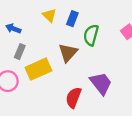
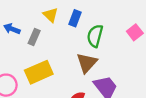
gray rectangle: (20, 52) -> (34, 37), moved
brown triangle: (68, 53) -> (87, 63), moved

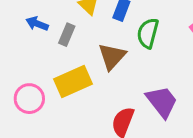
brown triangle: (87, 63) -> (112, 56), moved

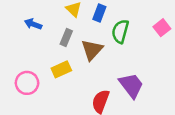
gray rectangle: (67, 35) -> (66, 38), moved
yellow rectangle: (73, 81) -> (61, 69), size x0.7

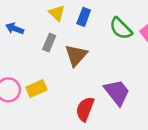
green semicircle: (120, 31) -> (121, 28), moved, turned -60
yellow rectangle: (61, 69) -> (36, 89), moved

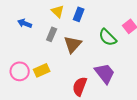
green semicircle: (121, 28) -> (108, 37), moved

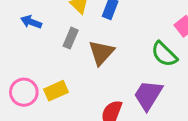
green semicircle: (108, 37) -> (164, 54), moved
purple trapezoid: (105, 73) -> (148, 95), turned -110

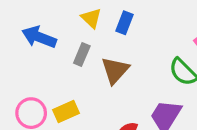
blue arrow: (31, 22) -> (39, 37), size x1.5

